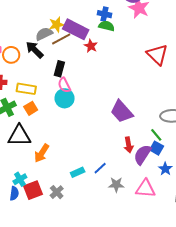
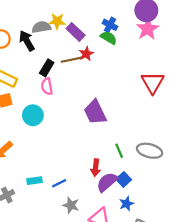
purple rectangle: (76, 29) -> (76, 32), size x0.7
brown line: (61, 39) -> (71, 60), moved
cyan circle: (65, 98) -> (33, 115), moved
purple trapezoid: (122, 112) -> (95, 112), moved
green line: (156, 135) -> (119, 151), moved

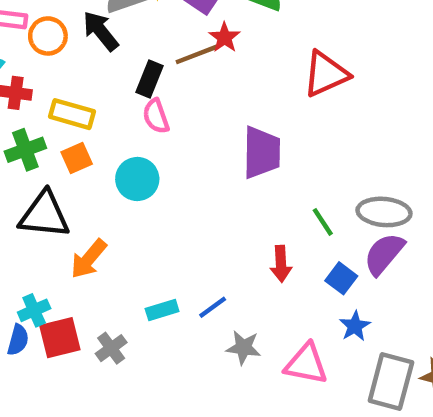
red triangle: (153, 83) -> (326, 74), moved, turned 45
purple trapezoid: (95, 112) -> (262, 152), turned -144
purple semicircle: (107, 182) -> (384, 254), moved

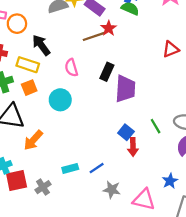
black arrow: (101, 31) -> (41, 45), moved
red triangle: (326, 74) -> (171, 49), moved, size x0.7
black rectangle: (150, 79) -> (107, 72), moved
blue square: (341, 278) -> (126, 132), moved

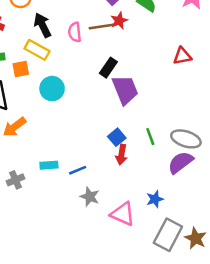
yellow rectangle: (28, 65) -> (37, 50), moved
pink semicircle: (71, 68) -> (75, 32), moved
purple trapezoid: (125, 89) -> (125, 90), turned -36

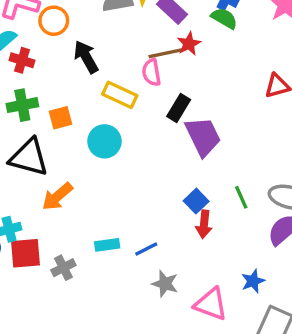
pink semicircle: (75, 32) -> (151, 72), moved
yellow rectangle: (37, 50) -> (120, 95), moved

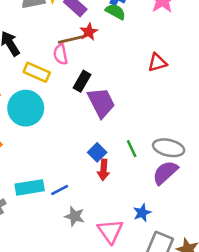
cyan circle: (104, 141) -> (26, 108), size x1.4
cyan rectangle: (107, 245) -> (30, 187), size x1.5
pink triangle: (211, 304) -> (110, 231), turned 36

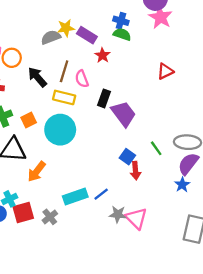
brown line: (71, 39) -> (64, 71), moved, turned -50
blue star: (142, 213) -> (182, 185), moved
pink triangle: (110, 231) -> (136, 218), moved

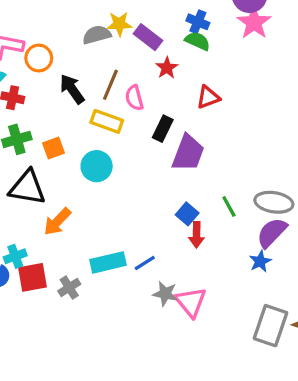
red triangle: (165, 71) -> (208, 97), moved
purple trapezoid: (124, 114) -> (188, 153), turned 52
cyan circle: (60, 130) -> (97, 166), size x0.7

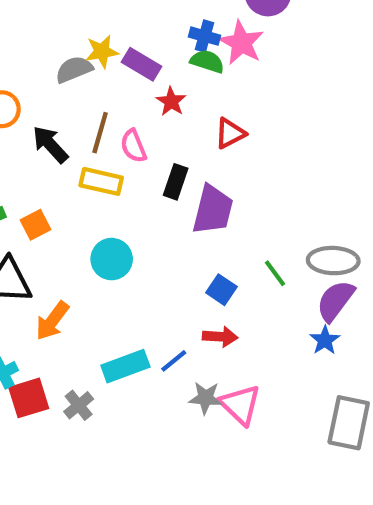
pink star: (254, 23) -> (241, 43), moved
cyan circle: (97, 166) -> (112, 259), moved
red arrow: (196, 235) -> (220, 337), moved, turned -80

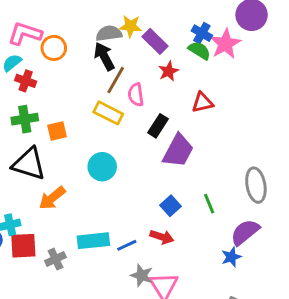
black arrow: (50, 144) -> (104, 56), moved
gray ellipse: (333, 261) -> (256, 185), moved, turned 64

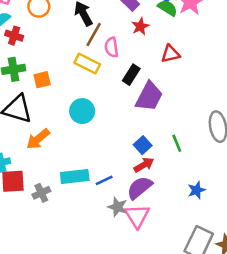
purple semicircle: (245, 232) -> (140, 188), moved
red arrow: (162, 237) -> (144, 165), moved, turned -48

